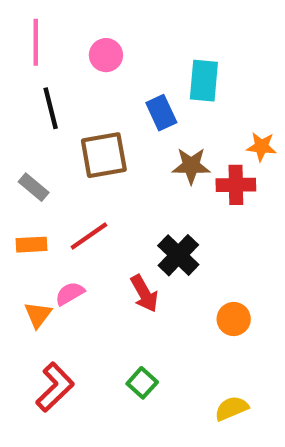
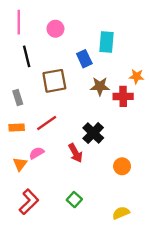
gray rectangle: (34, 187) -> (18, 97), turned 32

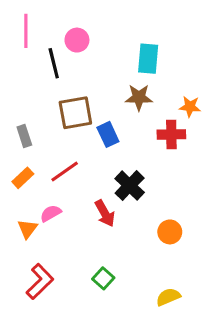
black line: (27, 56) -> (54, 63), moved
blue rectangle: (84, 59) -> (108, 134), moved
brown star: (100, 86) -> (139, 97), moved
orange rectangle: (17, 127) -> (23, 178), turned -40

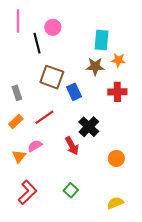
orange star: (190, 107) -> (118, 60), moved
brown square: (75, 113) -> (52, 77), turned 30

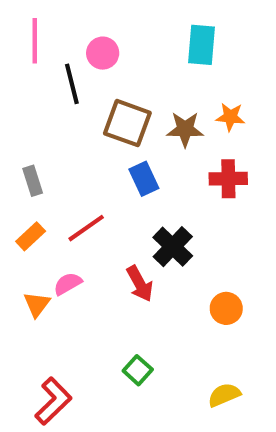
cyan rectangle: (102, 40) -> (202, 45), moved
brown square: (52, 77) -> (127, 123), moved
red L-shape: (27, 192) -> (53, 401), moved

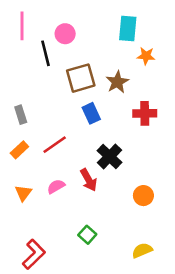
orange star: (230, 117) -> (146, 56), moved
brown square: (127, 123) -> (81, 78), turned -36
brown star: (185, 129) -> (117, 82), turned -30
pink semicircle: (68, 284) -> (56, 186), moved

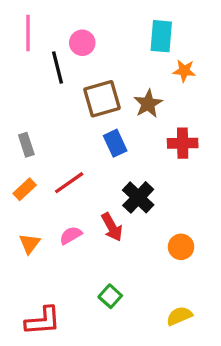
red L-shape: (34, 254) -> (43, 321), turned 40

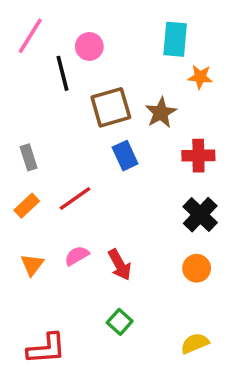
pink line: (28, 33) -> (30, 36), turned 32
black cross: (138, 197) -> (200, 215), moved
red arrow: (112, 227) -> (120, 265), moved

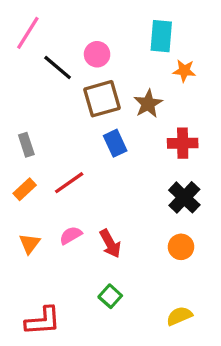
pink circle: (89, 46) -> (97, 54), moved
black line: (62, 73) -> (58, 67), turned -36

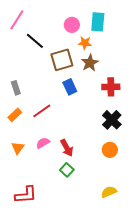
pink circle: (97, 54) -> (72, 25), moved
orange star: (184, 71) -> (85, 43), moved
green square: (110, 296) -> (67, 170), moved

